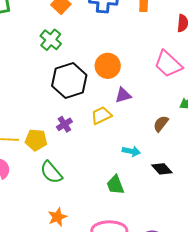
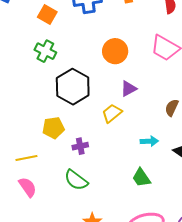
orange circle: (108, 66) -> (115, 51), moved
purple cross: (64, 124) -> (80, 146), moved, turned 35
yellow pentagon: (36, 140) -> (53, 128), moved

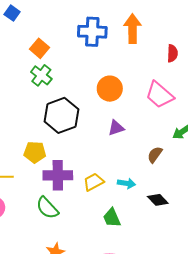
orange square: (47, 14) -> (40, 48), moved
yellow trapezoid: (112, 113) -> (94, 182), moved
purple cross: (80, 146) -> (58, 175), size x1.8

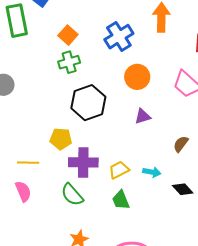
blue cross: (92, 32) -> (119, 37), moved, turned -36
green cross: (41, 75) -> (69, 62), turned 35
green trapezoid: (112, 218) -> (121, 200), moved

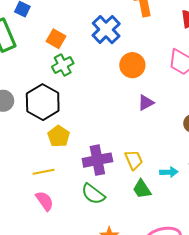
black hexagon: (88, 103) -> (43, 102), moved
yellow pentagon: (61, 139) -> (59, 136), moved, turned -30
yellow trapezoid: (119, 170) -> (134, 160), turned 105
cyan arrow: (152, 172) -> (169, 172), moved

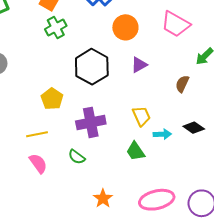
black hexagon: (43, 102) -> (92, 67), moved
yellow trapezoid: (134, 160) -> (141, 116), moved
green semicircle: (93, 194) -> (77, 157), moved, size x0.7

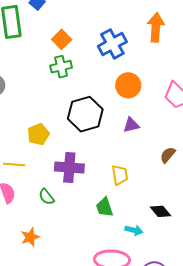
black diamond: (194, 128) -> (160, 211), moved
cyan arrow: (162, 134) -> (134, 230), moved
orange star: (103, 198) -> (30, 237), moved

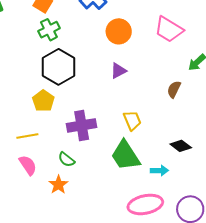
black hexagon: (85, 114) -> (58, 67), moved
purple triangle: (131, 125) -> (118, 71), moved
green trapezoid: (105, 207) -> (125, 156), size x1.6
orange star: (30, 237) -> (58, 185), moved

